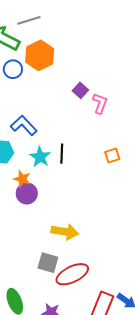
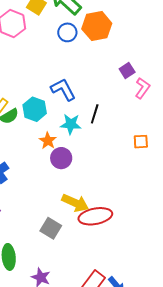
black line: (62, 154) -> (95, 114), moved
cyan star: (40, 157) -> (71, 124), turned 30
purple circle: (27, 193) -> (61, 158), moved
red ellipse: (72, 274) -> (95, 216), moved

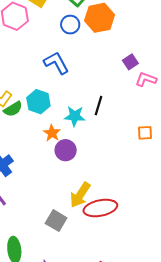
pink L-shape: (142, 88) -> (146, 79), turned -105
blue L-shape: (63, 90) -> (56, 63), moved
yellow arrow: (75, 203) -> (80, 195), turned 100

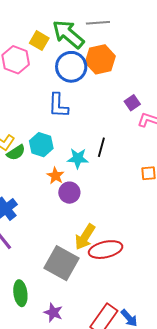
blue circle: (70, 25) -> (71, 67), size x1.6
blue L-shape: (56, 63) -> (58, 105), turned -148
gray square: (56, 221) -> (62, 263), size x1.6

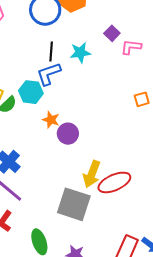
blue L-shape: (58, 105) -> (49, 74), moved, turned 80
black line: (101, 147) -> (51, 52), moved
cyan star: (78, 158) -> (80, 53), moved

